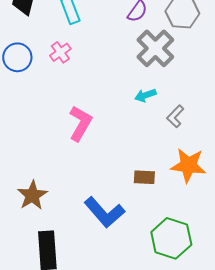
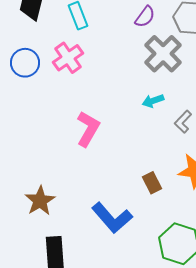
pink cross: (60, 52) -> (68, 58), size x1.4
brown rectangle: (144, 177) -> (152, 183), turned 60

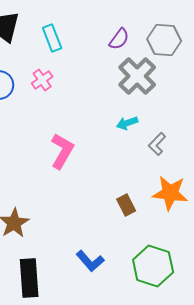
pink cross: (68, 58) -> (42, 80), size x0.7
blue L-shape: (112, 218) -> (90, 261), moved, size x0.7

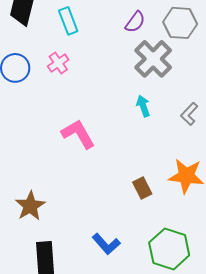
cyan arrow: (127, 123) -> (143, 106), turned 90
gray L-shape: (157, 144) -> (189, 114), moved
pink L-shape: (62, 151) -> (78, 134), turned -60

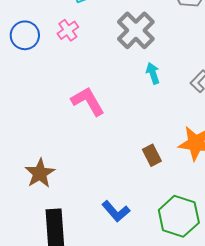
gray cross: (153, 59) -> (136, 30), moved

